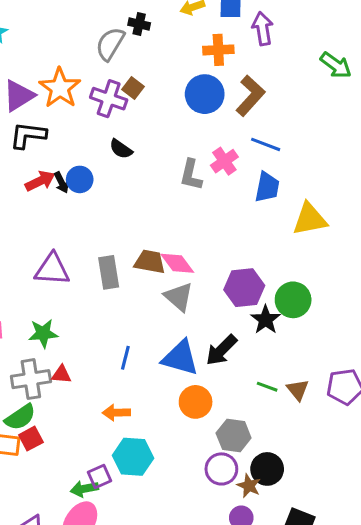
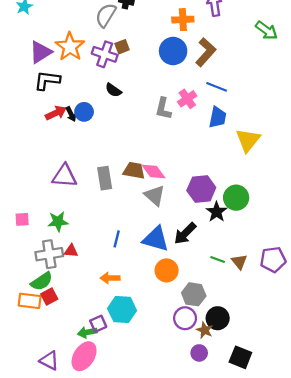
brown square: (133, 88) -> (122, 47), turned 32
yellow triangle: (310, 219) -> (248, 140), turned -40

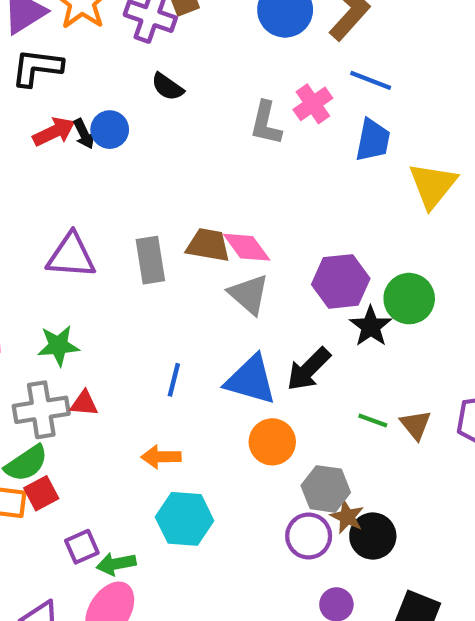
purple square: (98, 324) -> (82, 547), moved
brown star: (205, 330) -> (347, 517), moved

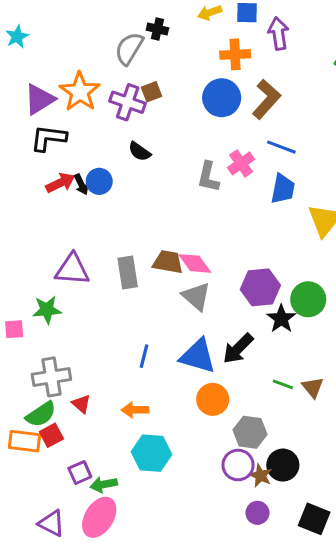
green star: (58, 346) -> (47, 310), moved
red triangle: (84, 403) -> (81, 404), moved, turned 36
brown star: (347, 517) -> (260, 475), moved

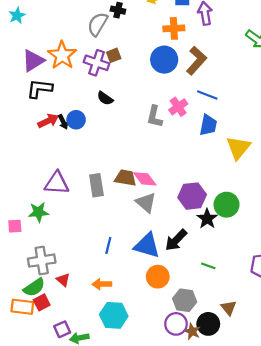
brown triangle: (313, 387) -> (229, 308), moved

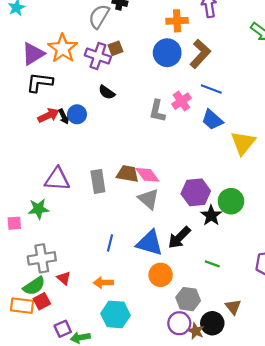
blue trapezoid: (208, 125) -> (212, 120), turned 120

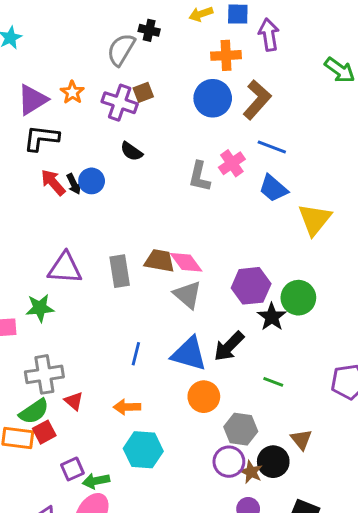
orange star: (63, 48) -> (72, 92), size x0.6
red arrow: (48, 115) -> (53, 182), turned -105

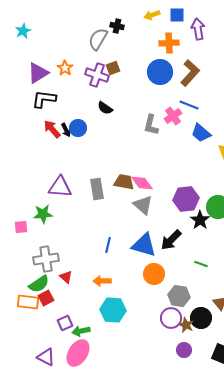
blue line: (272, 147) -> (189, 105), moved

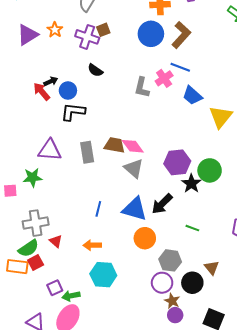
black L-shape: (44, 99) -> (73, 112), moved
black arrow: (66, 130) -> (51, 81), moved, turned -88
brown star: (186, 325) -> (172, 301), moved

